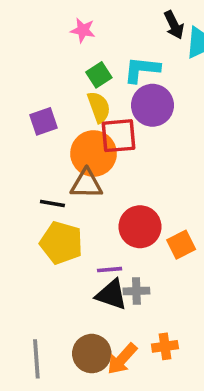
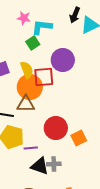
black arrow: (174, 25) -> (75, 15), turned 49
cyan L-shape: (142, 70) -> (42, 27), moved
yellow semicircle: (99, 107) -> (27, 70), moved
purple line: (110, 270) -> (31, 148), moved

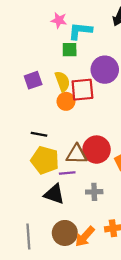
green square: (33, 43) -> (70, 50), turned 32
orange circle: (30, 87) -> (66, 101), size x0.6
brown triangle: (26, 104) -> (77, 154), moved
black triangle: (40, 166) -> (54, 194), moved

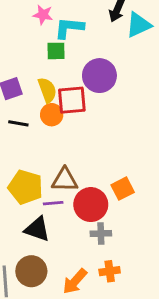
black line: (39, 134) -> (18, 123), moved
red circle: (97, 150) -> (91, 205), moved
gray cross: (94, 192) -> (101, 234), moved
brown circle: (65, 233) -> (31, 271), moved

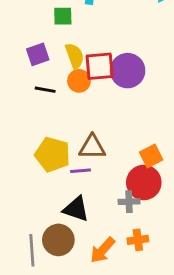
green square: (56, 51) -> (63, 16), moved
purple circle: (99, 76) -> (128, 71), moved
red circle: (91, 205) -> (144, 182), moved
black triangle: (37, 229) -> (76, 209), moved

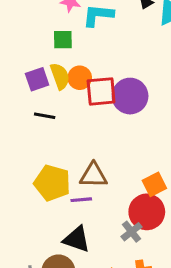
yellow semicircle: (75, 56) -> (60, 76), moved
orange circle: (79, 81) -> (80, 78), moved
gray cross: (129, 202) -> (132, 232), turned -36

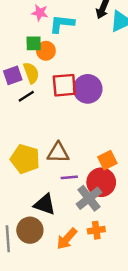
orange circle: (80, 78) -> (46, 51), moved
black line: (45, 116) -> (26, 96), moved, turned -42
purple line: (81, 200) -> (69, 177), moved
gray cross: (132, 232) -> (89, 198), size x1.5

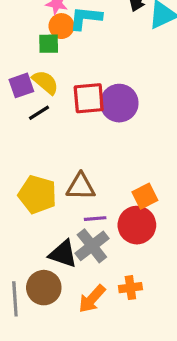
orange circle: (46, 51) -> (61, 26), moved
yellow semicircle: (31, 73) -> (45, 82), turned -30
gray cross: (89, 198) -> (92, 246), moved

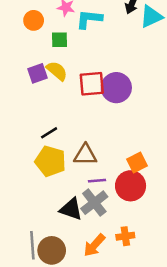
orange circle: (61, 26) -> (34, 20), moved
black line: (39, 113) -> (49, 133), moved
brown circle: (44, 288) -> (52, 250), moved

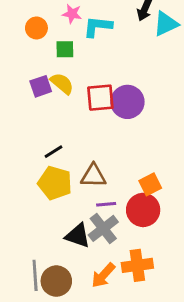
orange cross: (125, 236) -> (137, 265), size x1.5

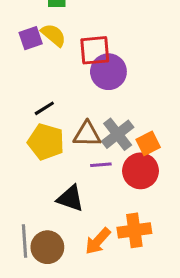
purple circle: (127, 102) -> (108, 72), moved
gray cross: (103, 228) -> (118, 134), moved

